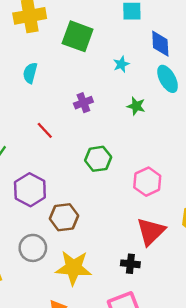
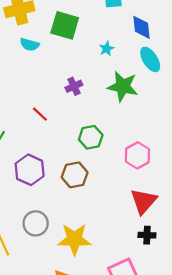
cyan semicircle: (30, 73) -> (29, 44), moved, turned -84
green star: (136, 106) -> (123, 86), size x1.8
brown hexagon: (64, 217) -> (75, 175), moved
black cross: (130, 264) -> (147, 235), moved

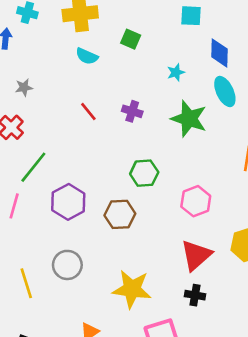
green square: (65, 25) -> (131, 39), size x0.6
purple cross: (74, 86) -> (132, 111), turned 35
red line: (40, 114) -> (88, 112), moved
yellow star: (74, 239) -> (132, 289), moved

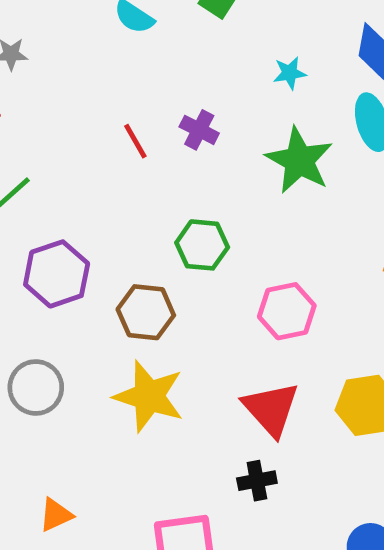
red line: (88, 112) -> (135, 141), moved
red triangle: (196, 255) -> (271, 409), turned -40
yellow star: (132, 289) -> (149, 396), moved
black cross: (195, 295) -> (257, 481), turned -30

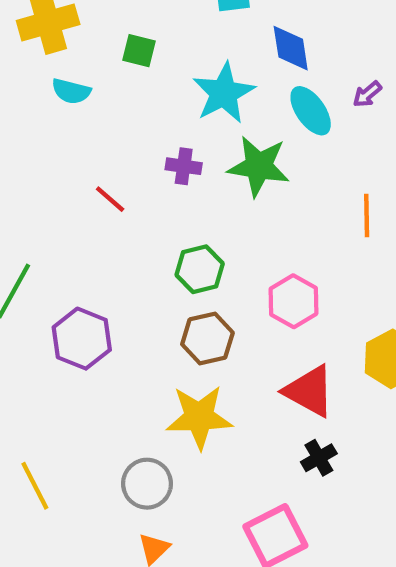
cyan star: (290, 73) -> (224, 93), size x2.0
purple cross: (199, 130) -> (184, 166), moved
brown hexagon: (146, 312) -> (207, 338), moved
gray circle: (36, 387) -> (147, 484), moved

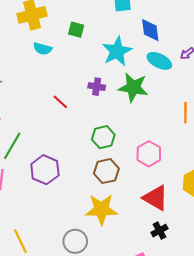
cyan ellipse: (311, 111) -> (159, 61), turned -30

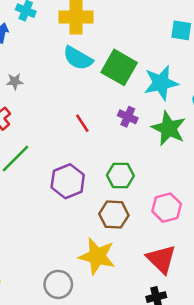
green square: (76, 30) -> (119, 67), moved, size x1.8
cyan semicircle: (43, 49) -> (78, 58), size x1.4
purple hexagon: (45, 170) -> (68, 181), moved

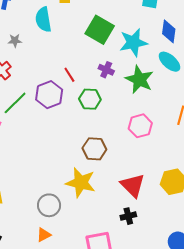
cyan semicircle: (78, 58) -> (43, 20), moved, turned 50
green hexagon: (120, 175) -> (90, 99), moved
purple hexagon: (68, 181) -> (49, 95), moved
pink hexagon: (167, 208) -> (140, 126), moved

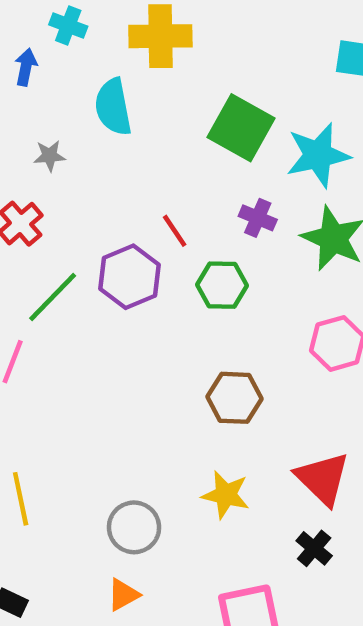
yellow star: (81, 183) -> (226, 495), moved, size x0.7
black cross: (128, 216) -> (314, 548), turned -35

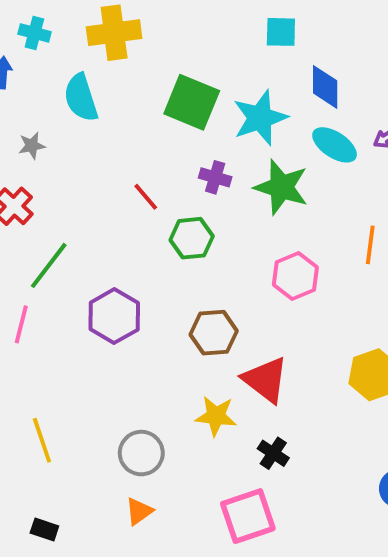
purple hexagon: (130, 277) -> (114, 316), moved
red triangle: (323, 479) -> (265, 380), moved
black cross: (314, 548) -> (273, 453), moved

